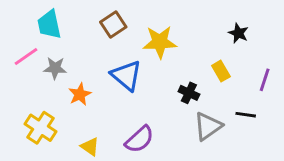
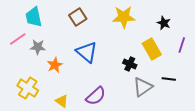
yellow star: (160, 42) -> (124, 17), moved
yellow rectangle: (221, 71) -> (152, 49), size x1.5
purple line: (265, 80) -> (182, 45), moved

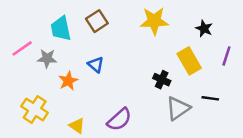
cyan trapezoid: (34, 17) -> (61, 29), moved
blue triangle: (87, 52) -> (96, 65), moved, size x0.6

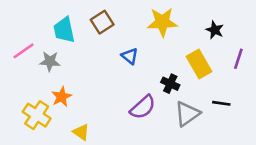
blue triangle: (96, 65) -> (130, 56), moved
orange star: (68, 81) -> (62, 97), moved
purple semicircle: (119, 119) -> (143, 107), moved

